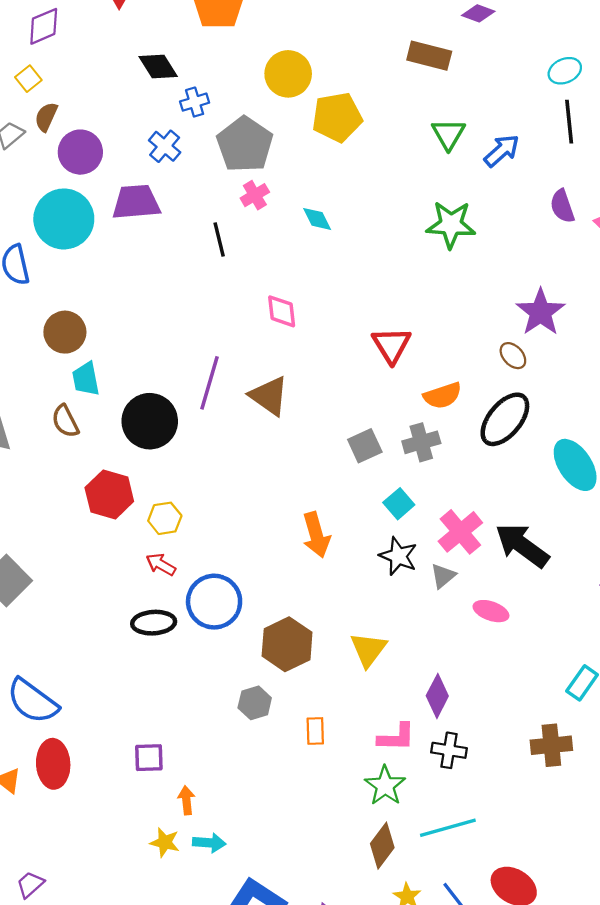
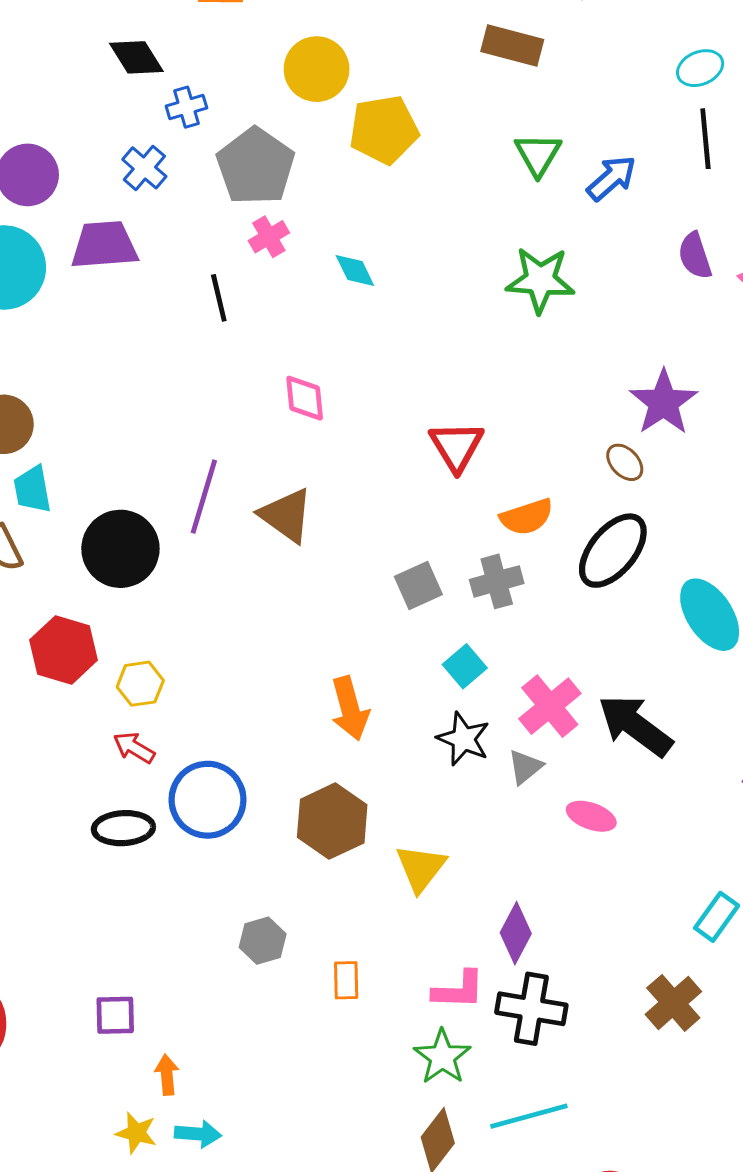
brown hexagon: (287, 644) -> (332, 821), moved
brown cross: (551, 745) -> (673, 1003), turned -36
black cross: (449, 750) -> (531, 1009), size x1.4

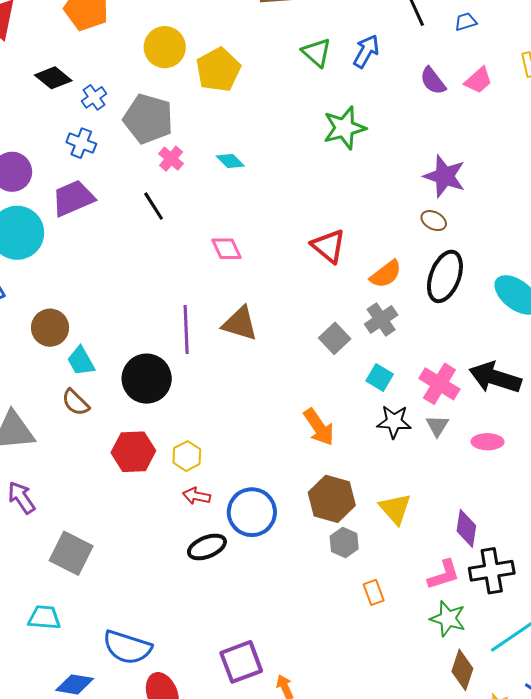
gray hexagon: (263, 941) -> (344, 543), moved
purple square: (115, 1015) -> (241, 662), size x1.5

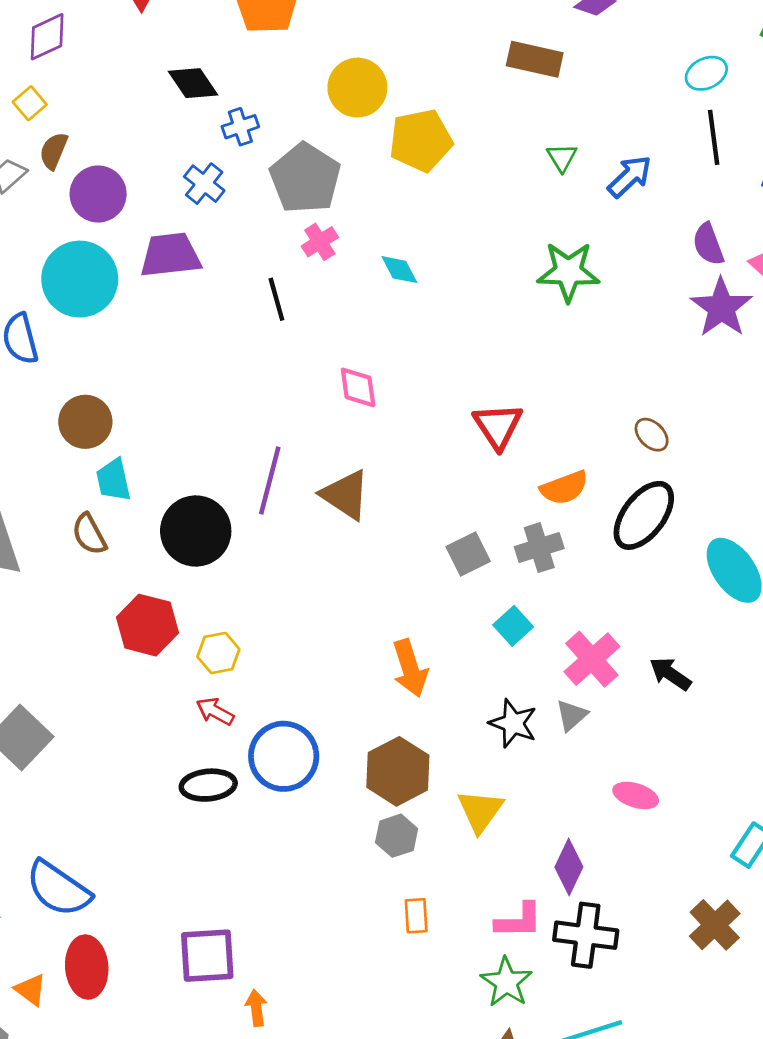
green triangle: (317, 52) -> (562, 158), size x0.7
purple star: (445, 176) -> (721, 308), moved
black arrow: (495, 378) -> (670, 674), size x0.6
black star: (394, 422) -> (513, 723), moved
pink ellipse: (488, 442) -> (636, 795), moved

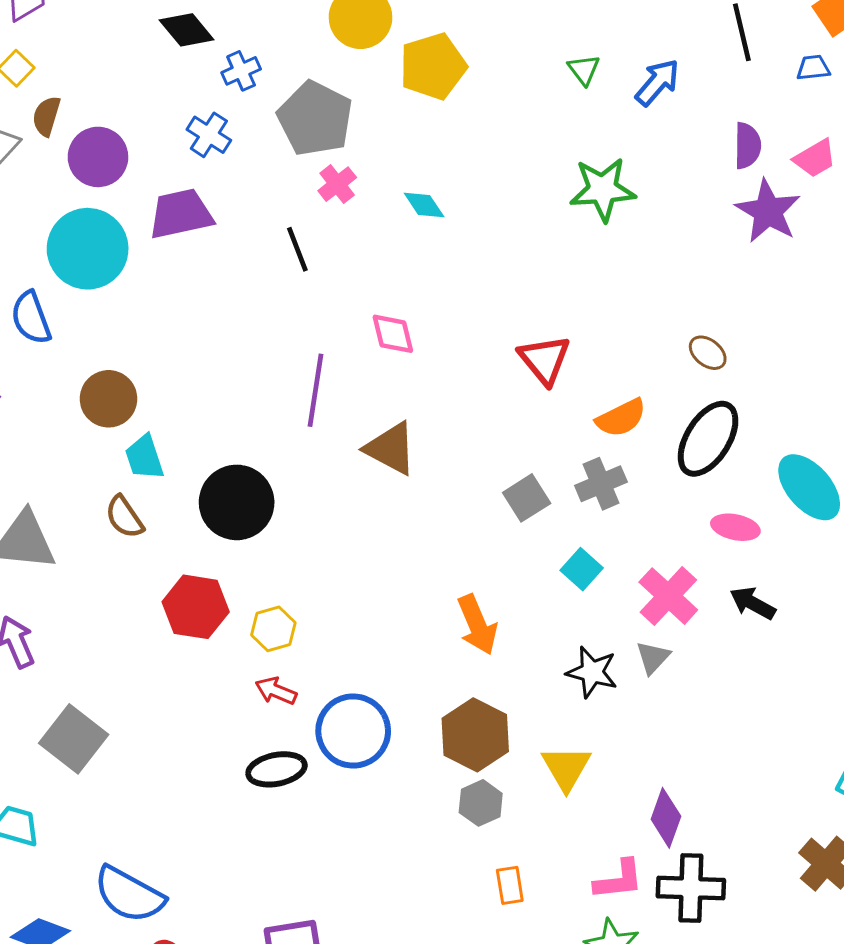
purple semicircle: (708, 244) -> (747, 146), turned -153
purple line: (270, 481) -> (316, 390), moved
pink ellipse: (636, 795) -> (735, 527), moved

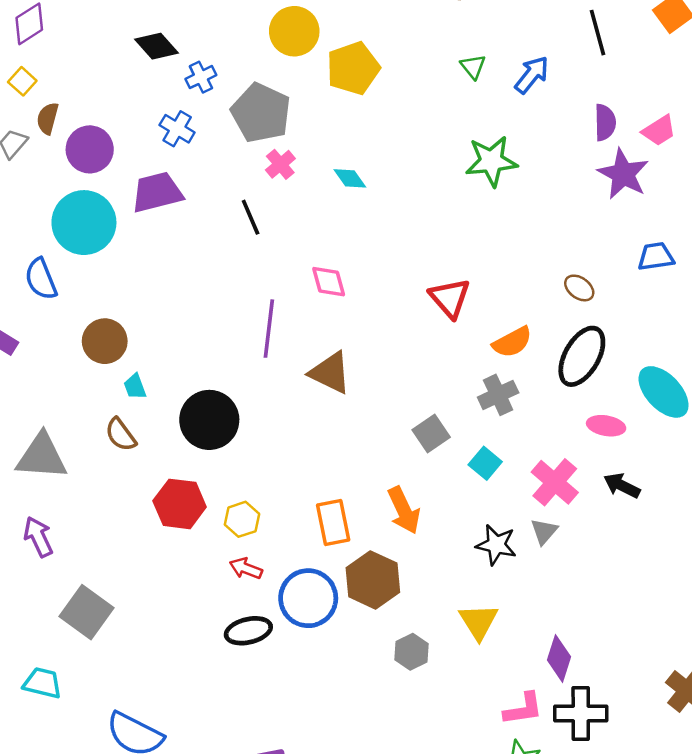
blue trapezoid: (813, 68) -> (656, 257), moved, size x1.4
cyan trapezoid: (144, 457) -> (135, 387), size x0.7
gray square: (527, 498) -> (431, 434), moved
brown hexagon: (475, 735) -> (373, 580), moved
orange rectangle: (510, 885) -> (333, 523), moved, size x1.5

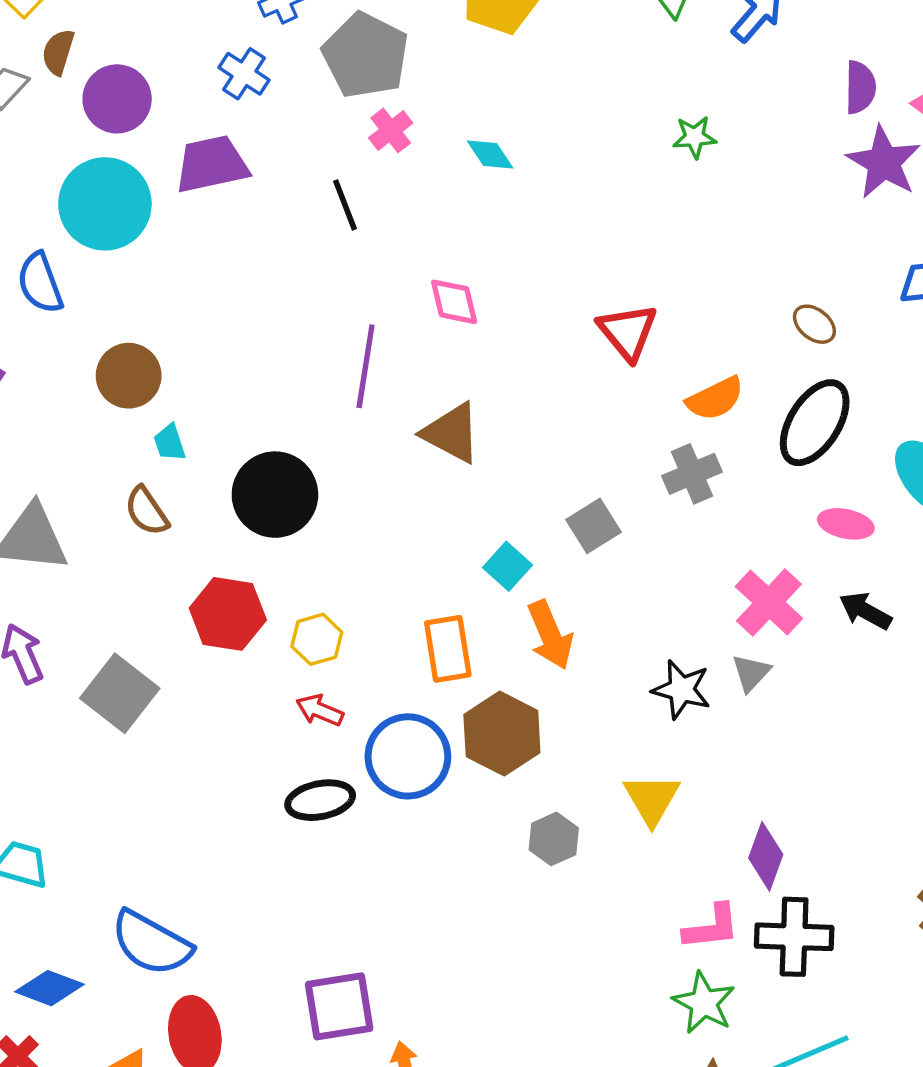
green star: (491, 161) -> (695, 137), size x0.6
cyan square: (485, 463) -> (508, 566), moved
gray square: (86, 612) -> (120, 693), moved

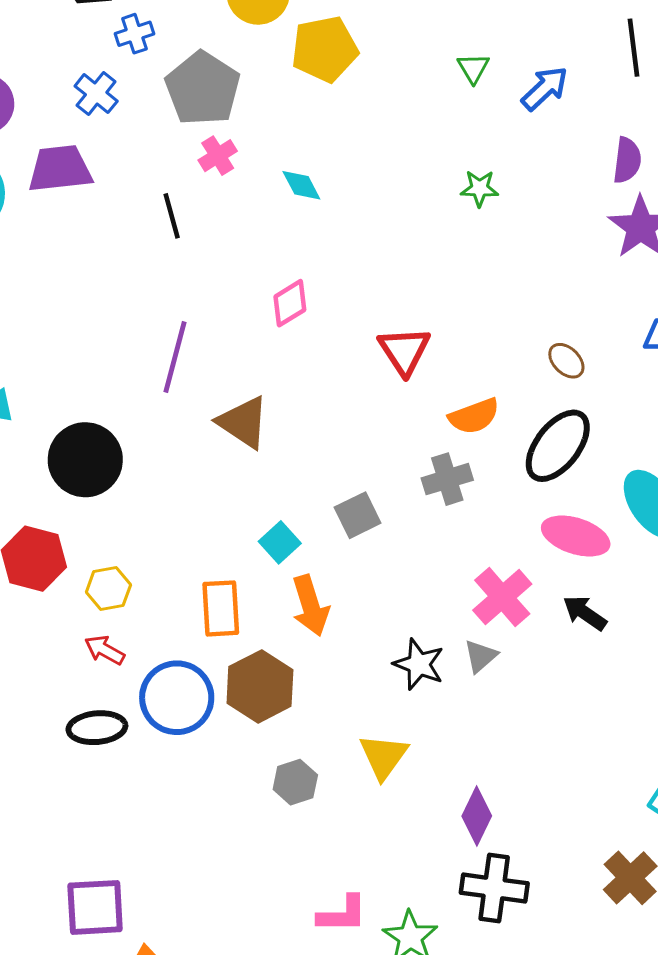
pink diamond: (454, 302) -> (290, 303), moved, turned 66
pink ellipse: (846, 524) -> (576, 536), size x1.4
pink L-shape: (711, 927) -> (342, 914), moved

